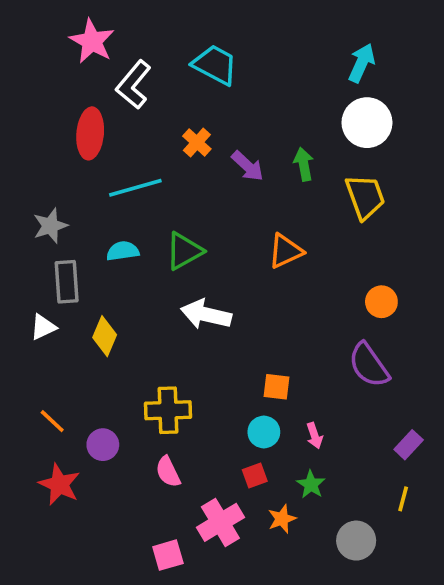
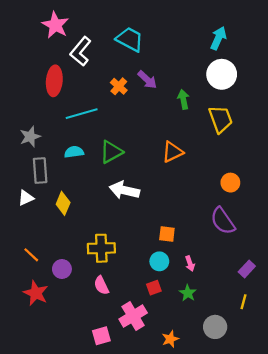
purple arrow: (248, 166) -> (147, 80), moved
orange star: (282, 519) -> (170, 339), moved

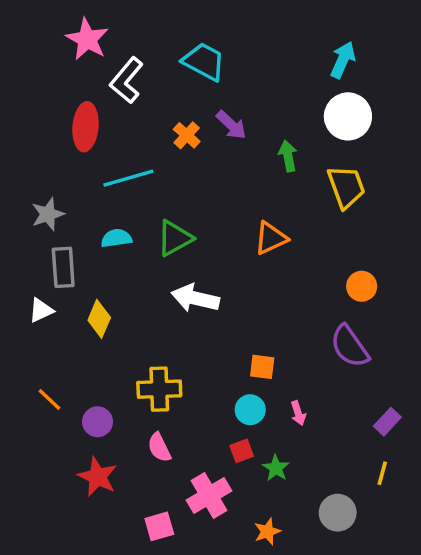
red star: (36, 293) -> (98, 477), moved
green star: (188, 293) -> (276, 468), moved

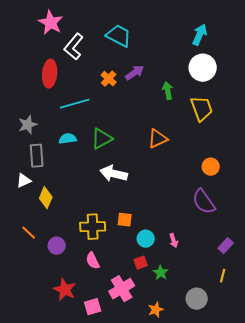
purple arrow: (231, 125) -> (135, 73), turned -78
yellow diamond: (99, 319) -> (46, 198), moved
orange square: (262, 367) -> (125, 220), moved
red star: (98, 477) -> (65, 290), moved

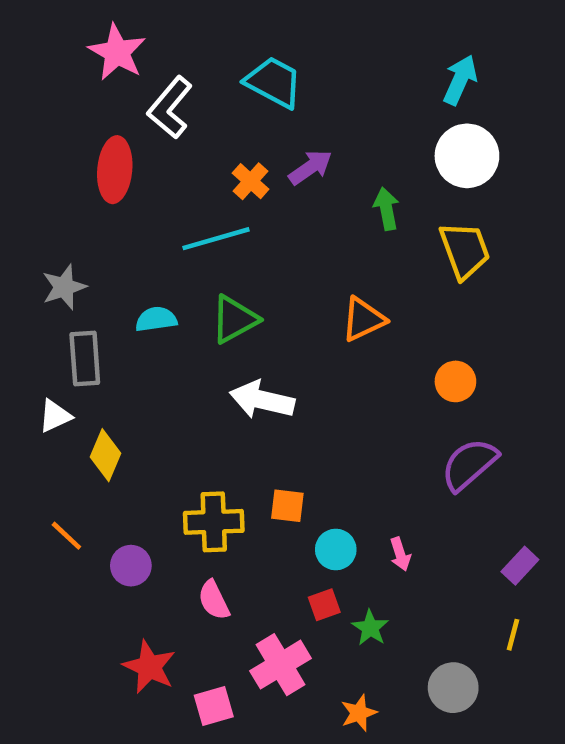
cyan line: (75, 104) -> (216, 239), moved
orange circle: (211, 167) -> (455, 381), moved
purple semicircle: (204, 202) -> (469, 464), turned 84

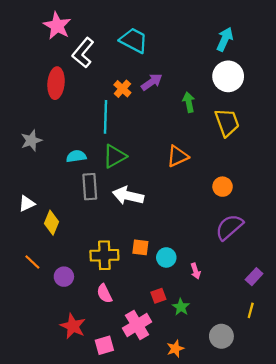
cyan line: (216, 239) -> (106, 117), turned -72
gray rectangle: (85, 358) -> (90, 187), moved
cyan circle: (336, 549) -> (166, 257), moved

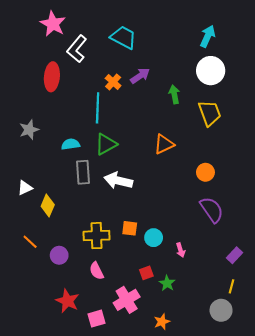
purple semicircle: (229, 227) -> (212, 210), turned 96
gray circle: (221, 336) -> (221, 310), moved

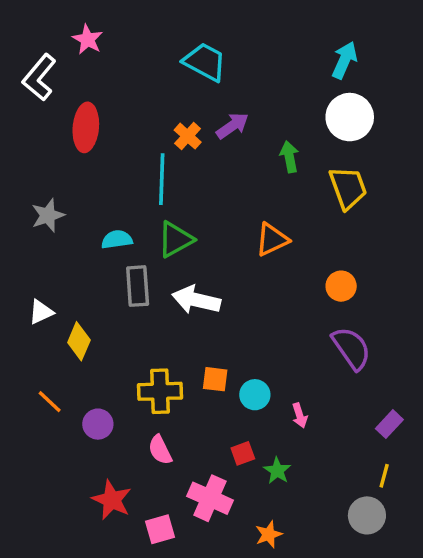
pink star: (53, 24) -> (88, 39), size x0.7
white L-shape: (77, 49) -> (39, 77), moved
pink cross: (127, 300) -> (210, 498), turned -35

